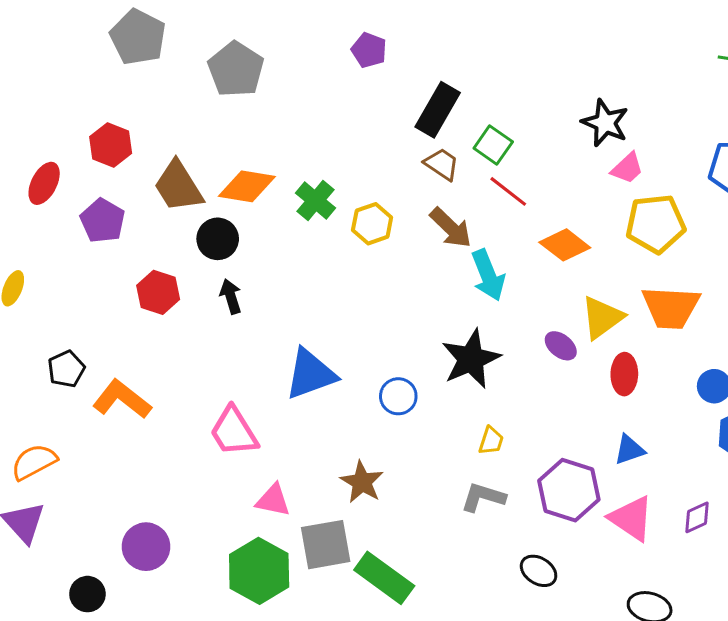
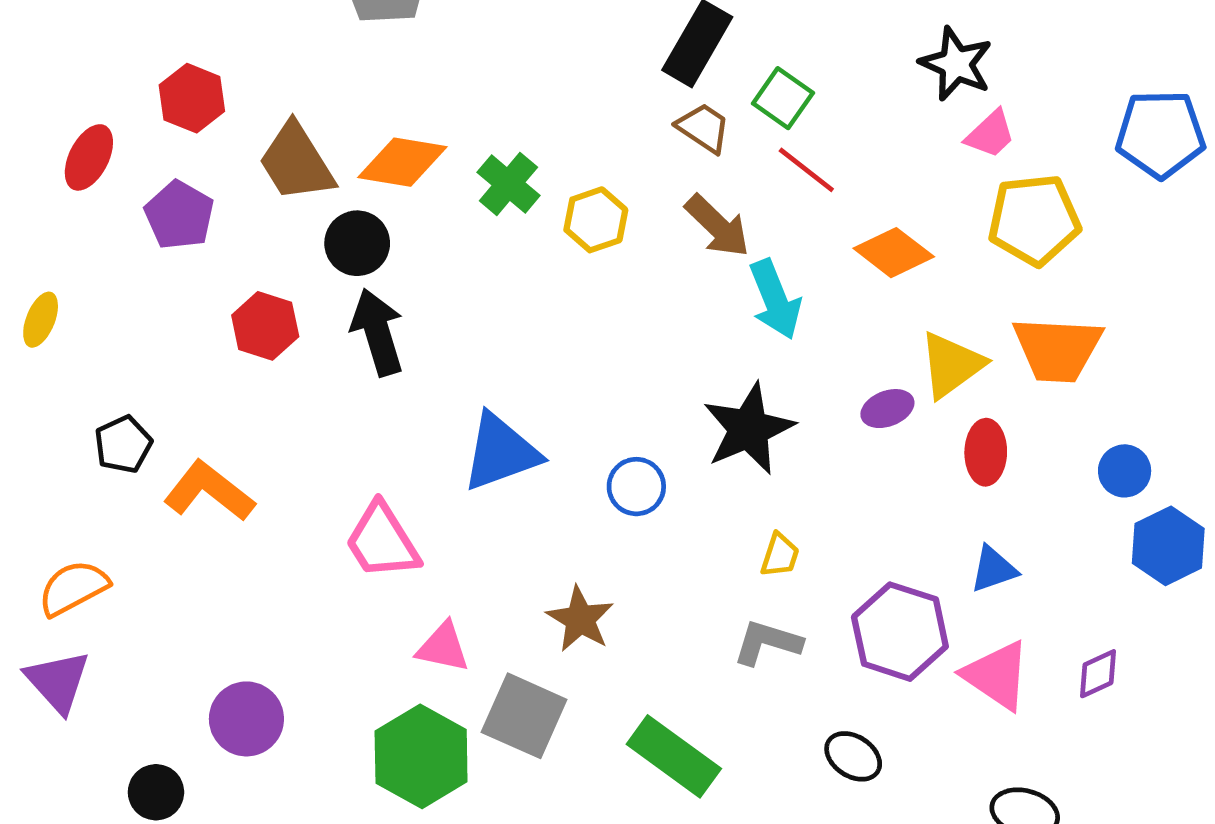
black arrow: (231, 296) -> (377, 332), size x1.6
purple ellipse: (561, 346) -> (887, 409), turned -60
gray square: (326, 545) -> (524, 716), turned 34
green rectangle: (384, 578) -> (674, 756), moved

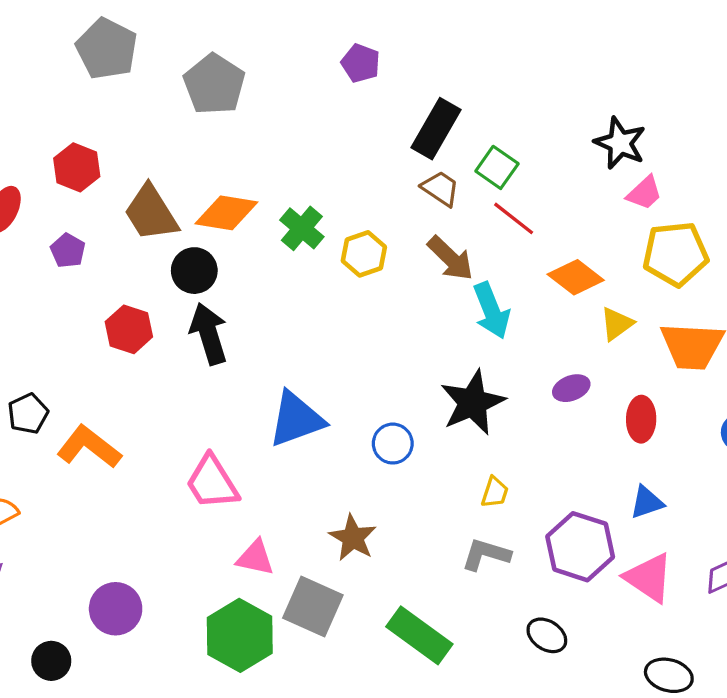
purple pentagon: (179, 215) -> (68, 251), size x0.7
yellow triangle: (951, 365) -> (617, 324), moved, size x0.7

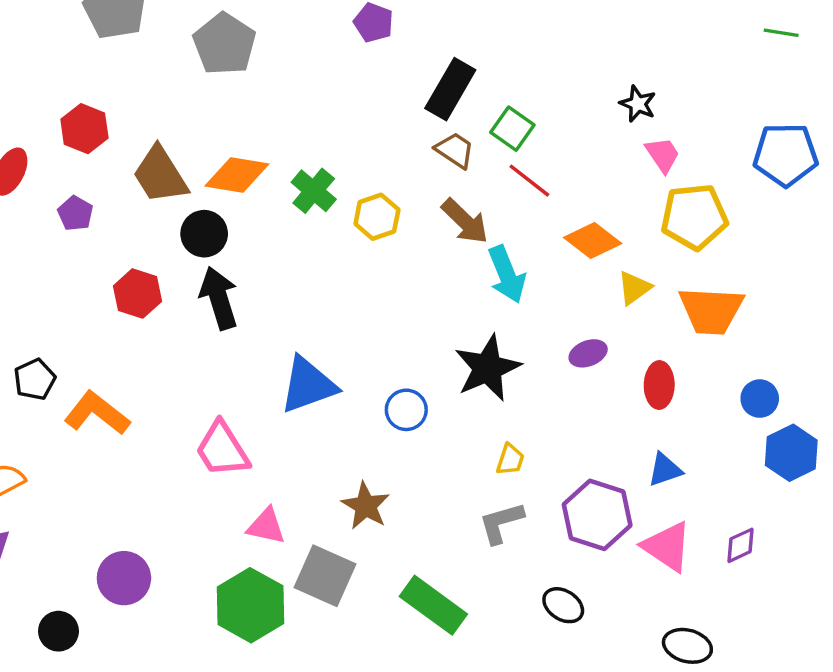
black star: (620, 143) -> (638, 104), size x0.7
pink trapezoid: (644, 193) -> (663, 155), turned -81
gray L-shape: (486, 554) -> (501, 523), turned -33

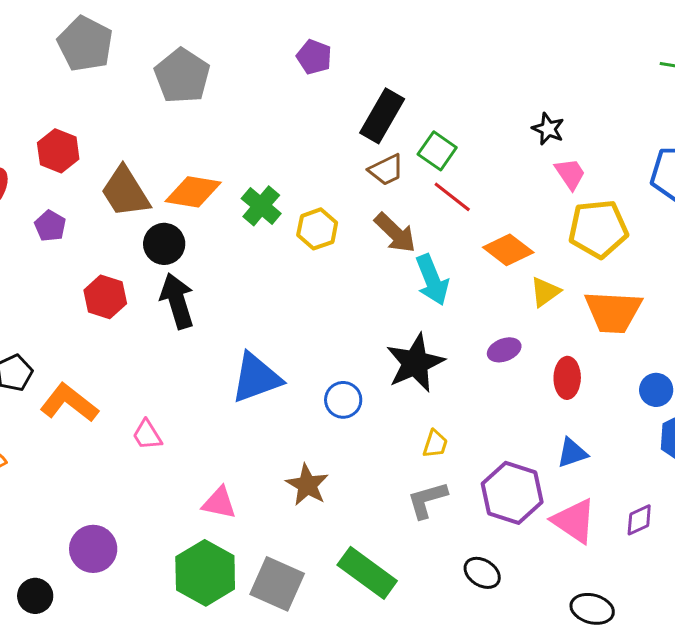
brown trapezoid: (455, 150) -> (386, 170), turned 120
pink trapezoid: (222, 449) -> (147, 435), moved, size x0.6
gray square: (325, 576) -> (277, 584), moved

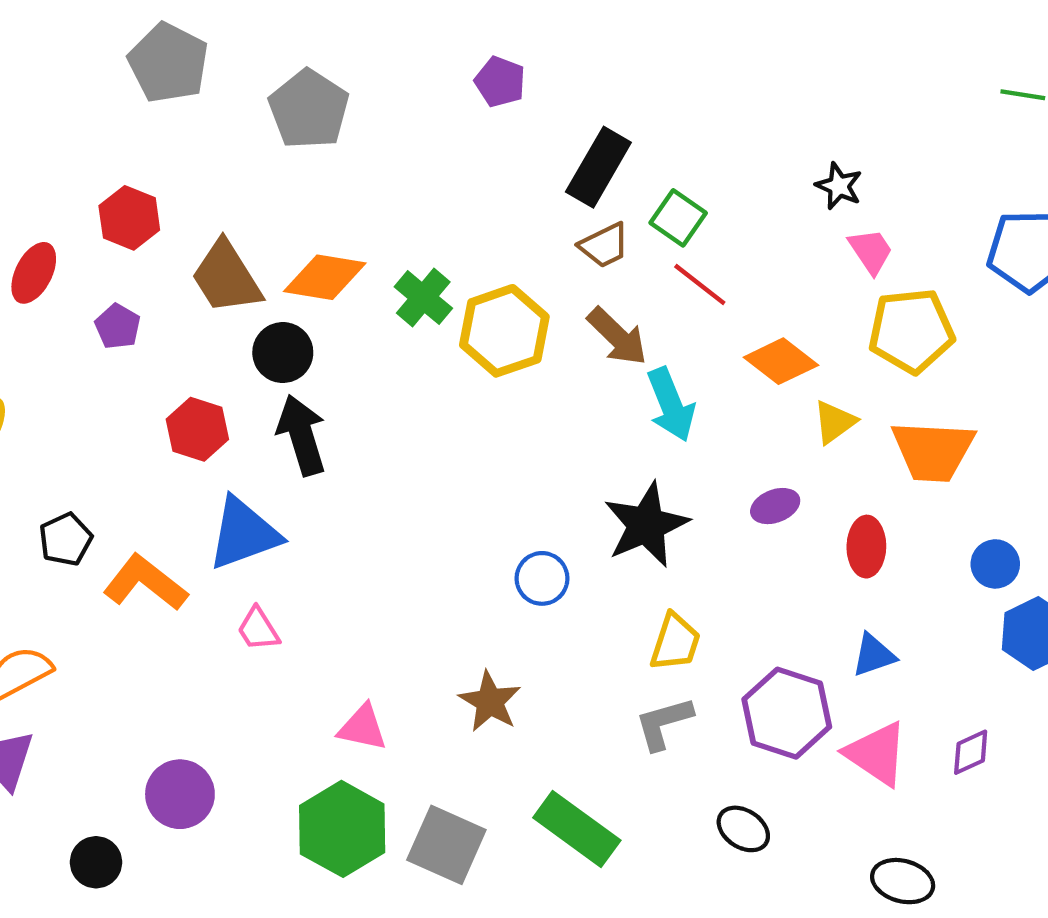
yellow hexagon: (317, 229) -> (504, 331), size x1.5
blue triangle: (256, 378) -> (244, 534), moved
yellow trapezoid: (435, 444) -> (675, 642), size x1.4

